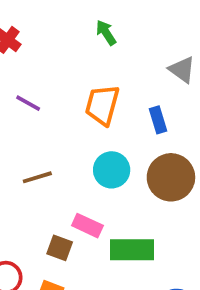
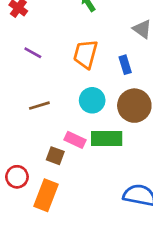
green rectangle: (132, 250) -> (107, 139), moved

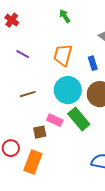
cyan circle: (92, 100) -> (68, 90), size x1.4
green rectangle: (107, 139) -> (79, 119), turned 50
brown square: (55, 156) -> (40, 132), turned -32

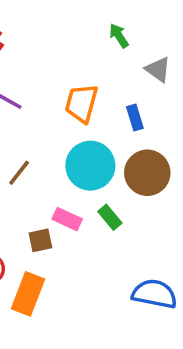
green arrow: (65, 16) -> (119, 36), moved
brown line: (28, 94) -> (19, 173), turned -35
green rectangle: (79, 119) -> (110, 217), size x0.6

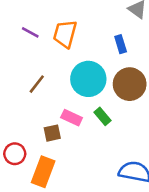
orange trapezoid: (81, 103) -> (65, 34), moved

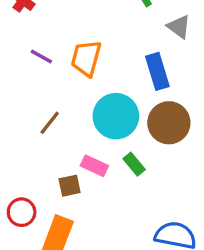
blue rectangle: (121, 44) -> (157, 71), size x1.5

